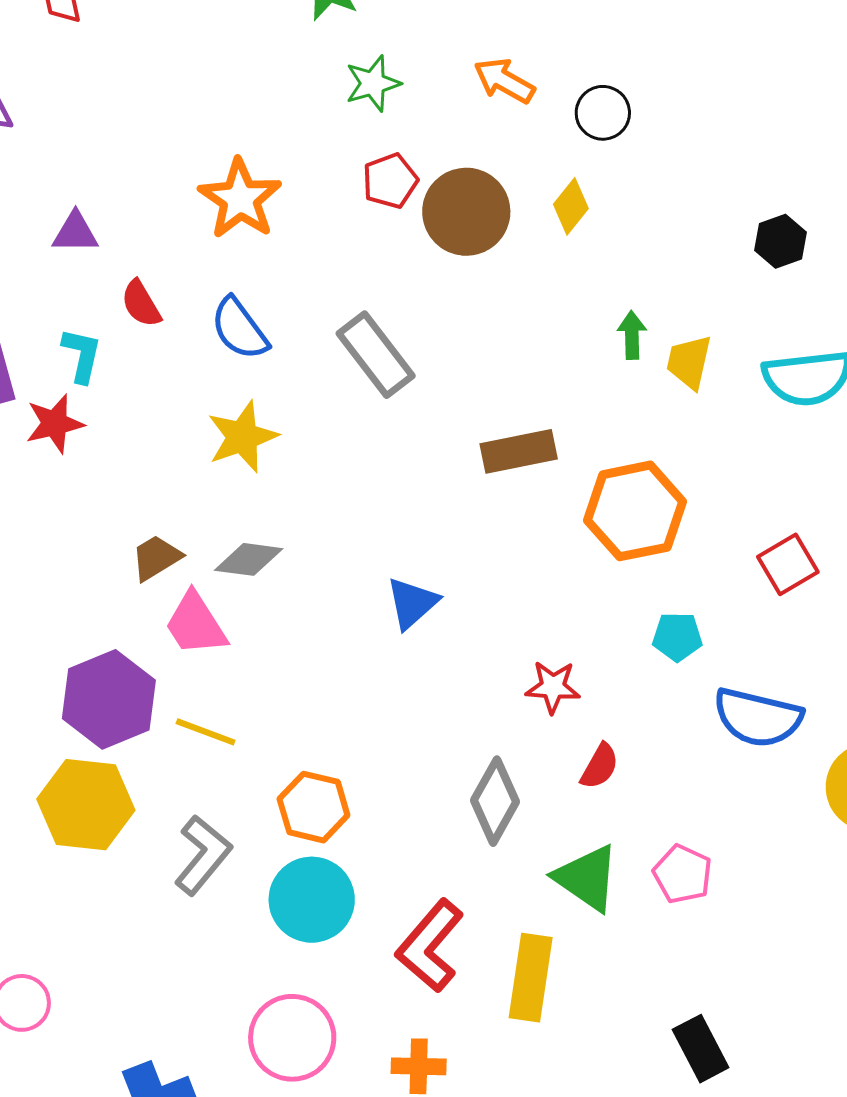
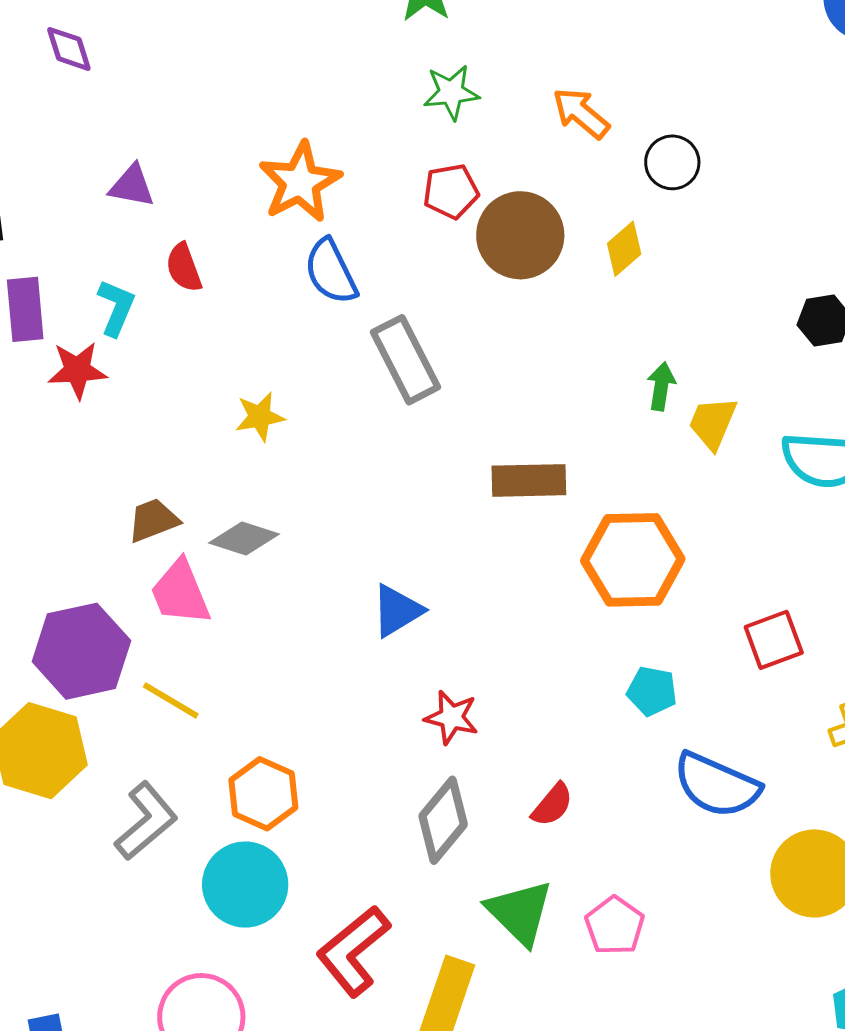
blue semicircle: (239, 329) -> (331, 272), moved
yellow star: (242, 437) -> (260, 417), size x0.7
red star: (553, 687) -> (452, 717), moved

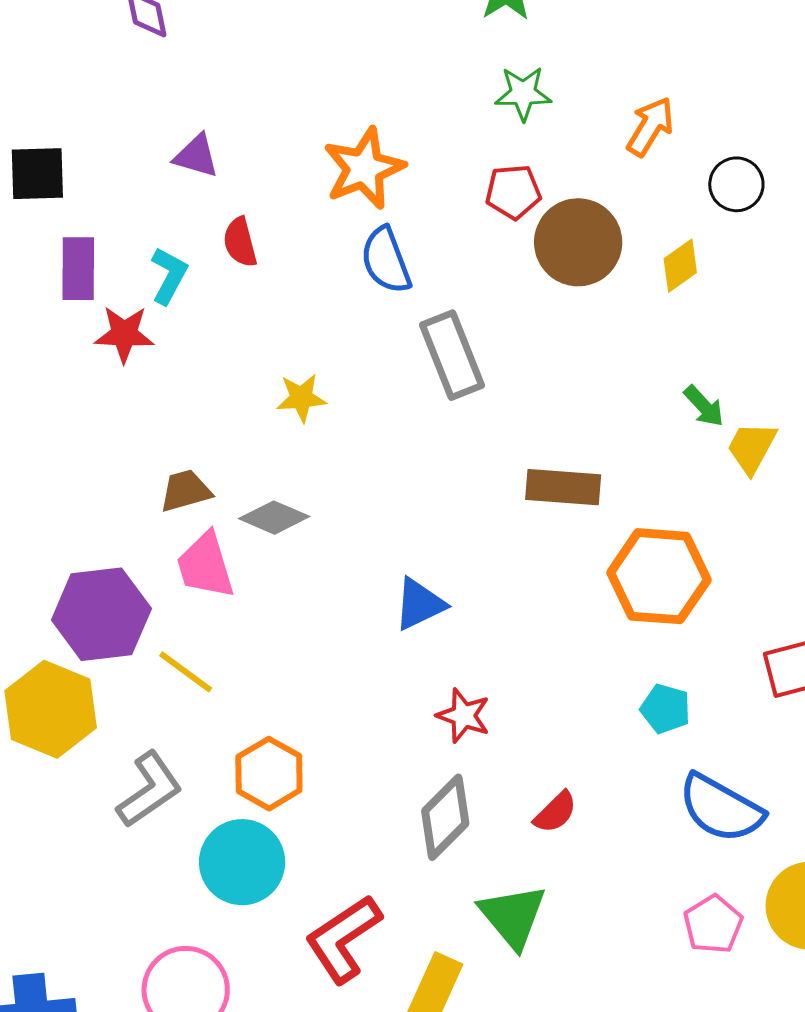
orange arrow: (581, 113) -> (650, 127), turned 76
green arrow: (661, 386) -> (704, 406), turned 123
pink pentagon: (615, 926) -> (713, 924), moved

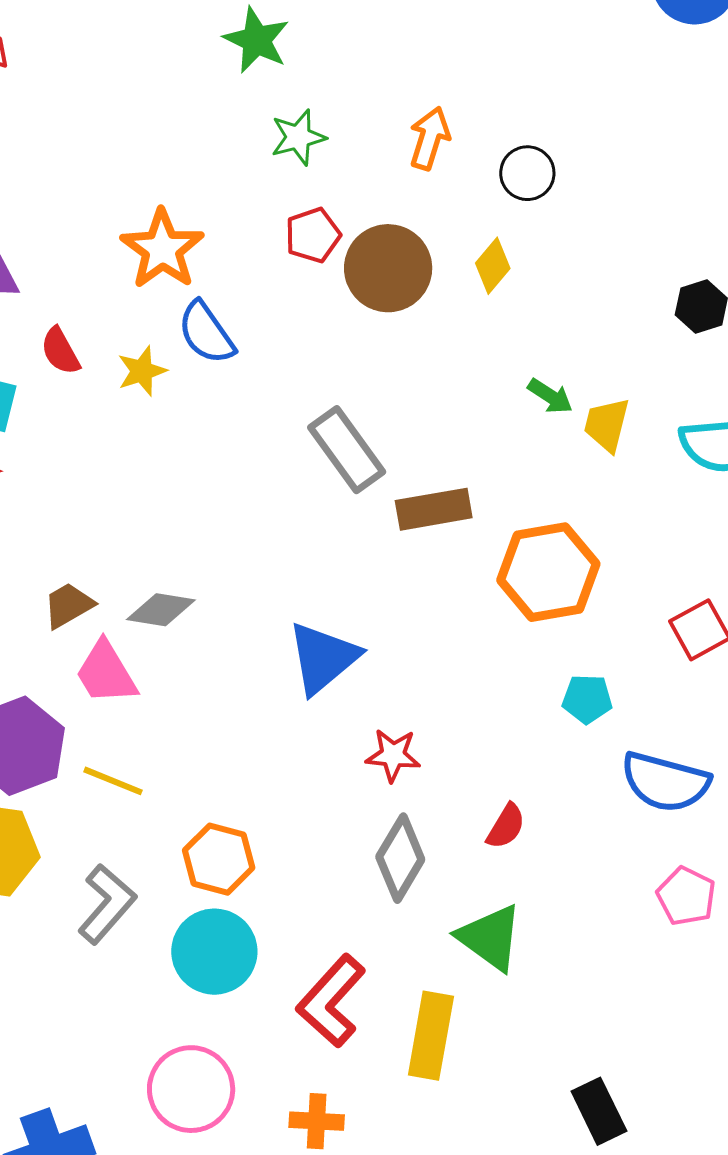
gray rectangle: (452, 355) -> (347, 450), moved
yellow star: (301, 398) -> (142, 371), moved
blue triangle: (419, 604) -> (323, 658), size x1.4

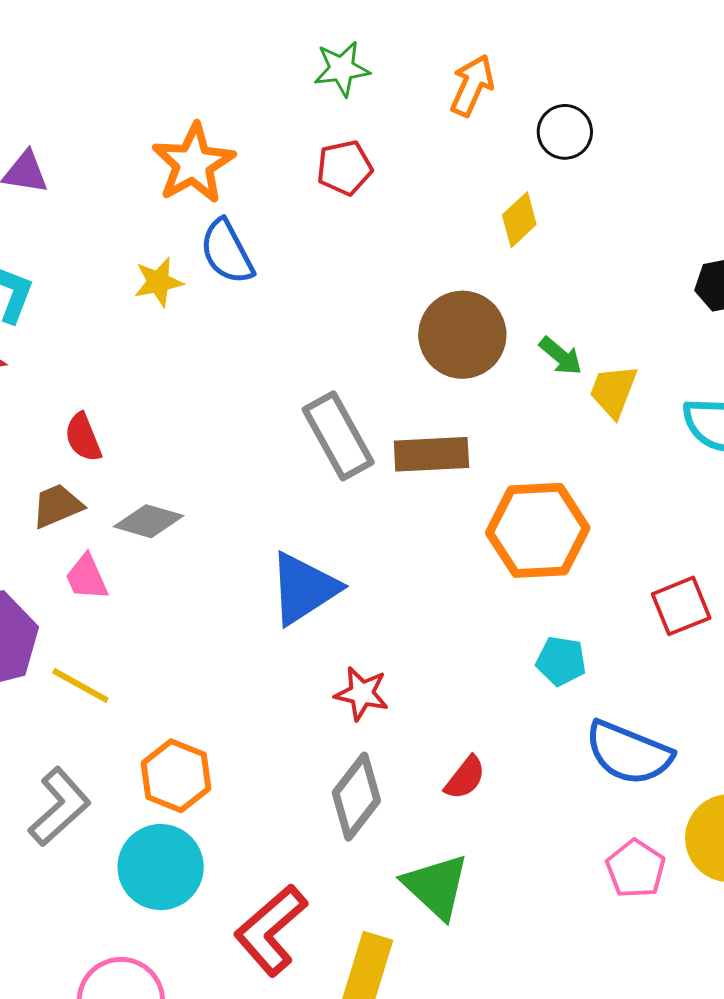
brown circle: (388, 268) -> (462, 335), moved
red semicircle: (60, 351) -> (83, 437), moved
gray rectangle: (347, 450) -> (338, 436), moved
pink trapezoid: (106, 673) -> (87, 577), size x0.7

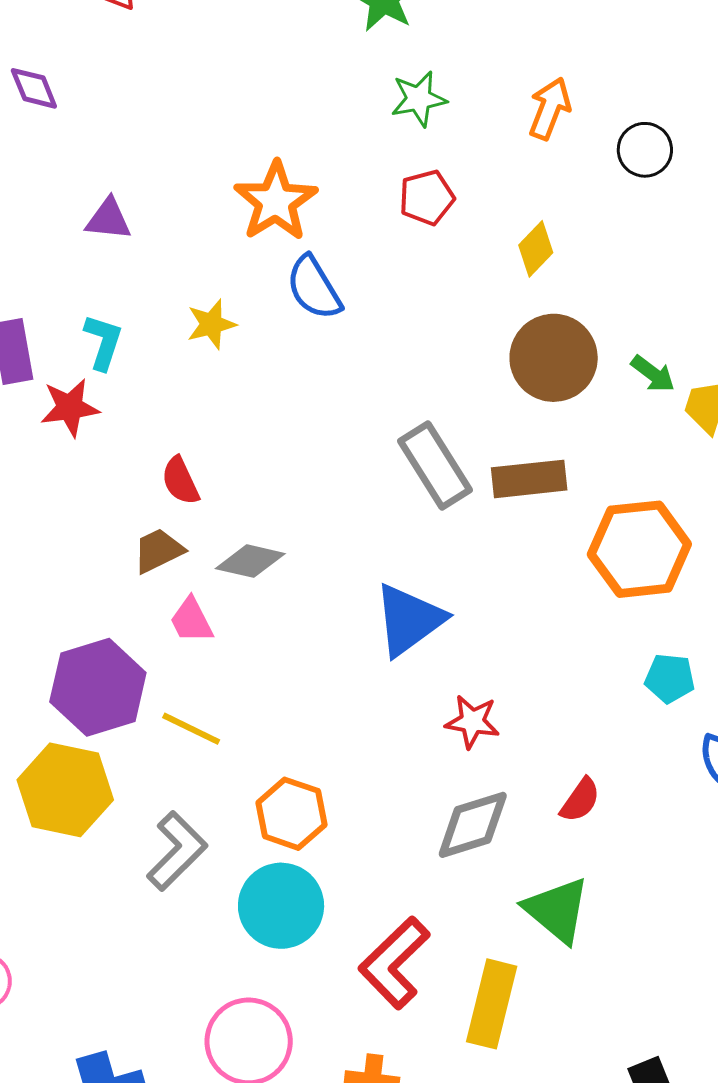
yellow diamond: (519, 220) -> (536, 249), moved
yellow star: (158, 282) -> (211, 324), moved
gray diamond: (356, 797) -> (473, 825), turned 38

